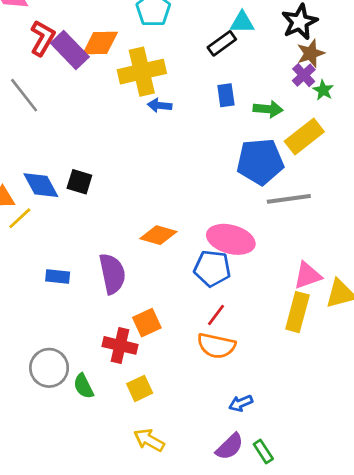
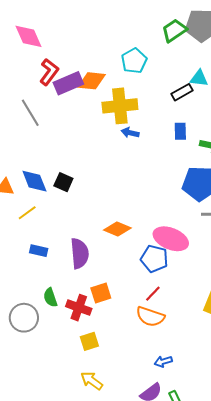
purple rectangle: (70, 50) -> (68, 83), turned -76
yellow line: (20, 218) -> (27, 213), moved
green semicircle: (83, 386) -> (50, 298), moved

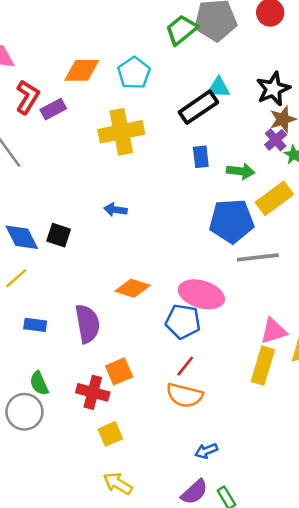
orange diamond: (92, 81) -> (82, 70), moved
purple rectangle: (68, 83) -> (53, 109), size x0.7
black rectangle: (182, 92) -> (198, 107), size x1.4
blue arrow: (130, 133) -> (115, 210), moved
green semicircle: (50, 298) -> (39, 383), moved

